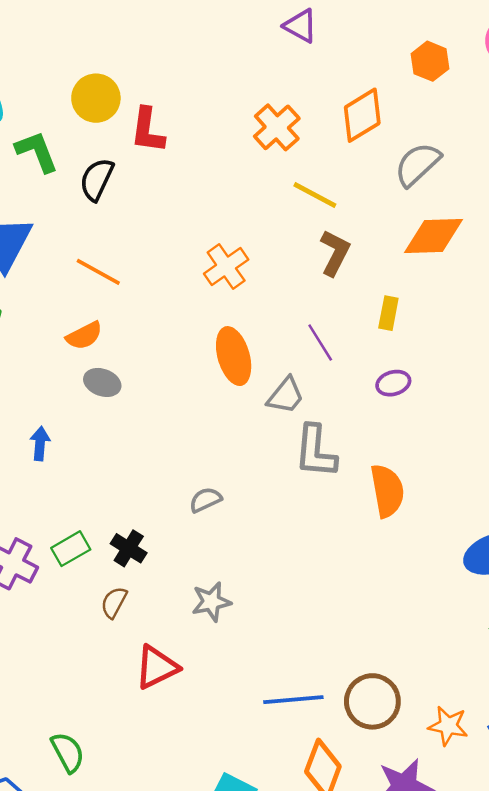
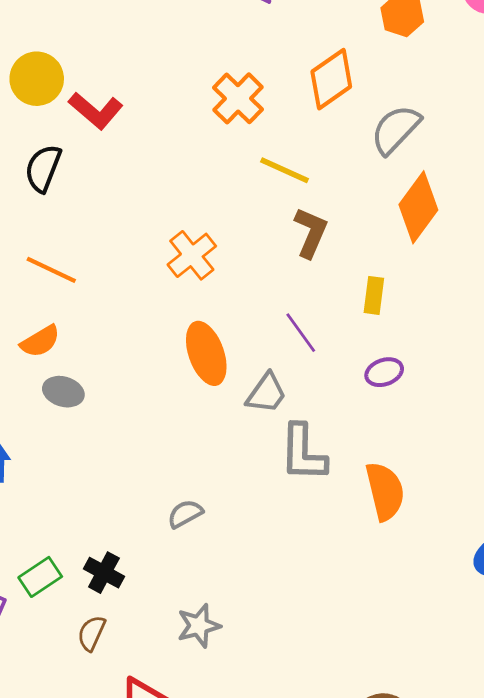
red L-shape: (148, 130) -> (96, 111), turned -54
orange diamond: (434, 236) -> (418, 207), turned -48

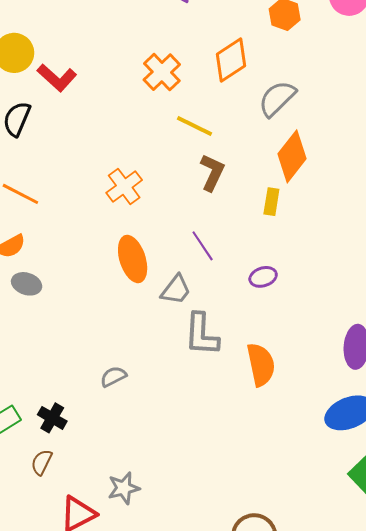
yellow rectangle: (374, 295) -> (271, 202), moved
gray star: (199, 626) -> (124, 488), moved

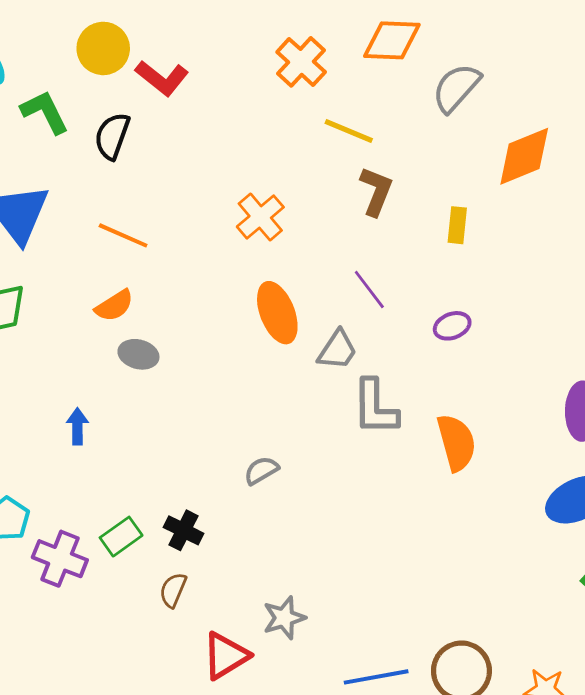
orange diamond: (231, 60) -> (392, 40), turned 39
orange diamond: (292, 156) -> (524, 156), moved, turned 33

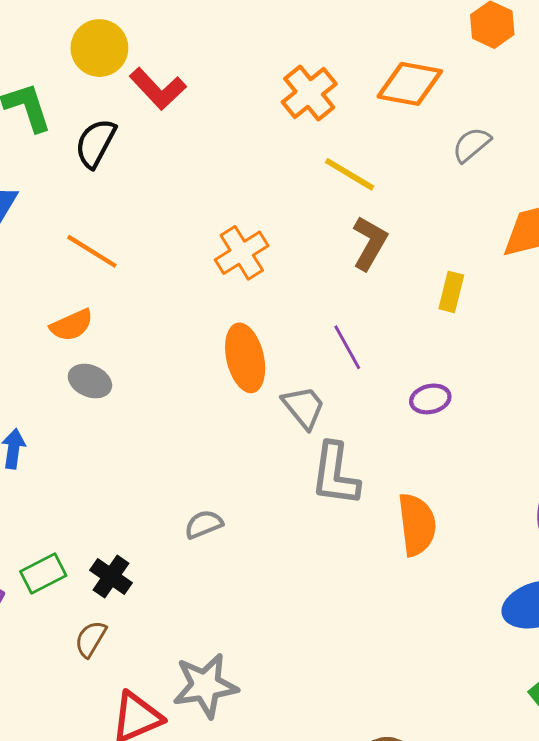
gray semicircle: (456, 88) -> (472, 145), size x0.7
gray trapezoid: (337, 350) -> (304, 407), turned -81
gray star: (284, 618) -> (205, 686), size x1.4

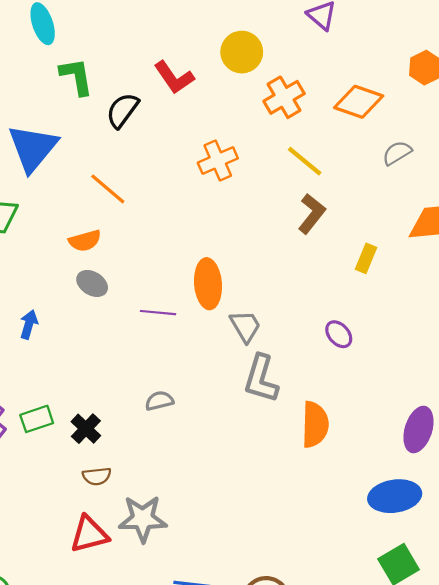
yellow circle: (99, 48) -> (242, 52), moved
orange cross: (242, 253) -> (218, 161), moved
purple line: (347, 347) -> (158, 313), moved, turned -64
purple ellipse: (430, 399) -> (339, 334), turned 52
brown semicircle: (91, 639) -> (97, 476), moved, turned -136

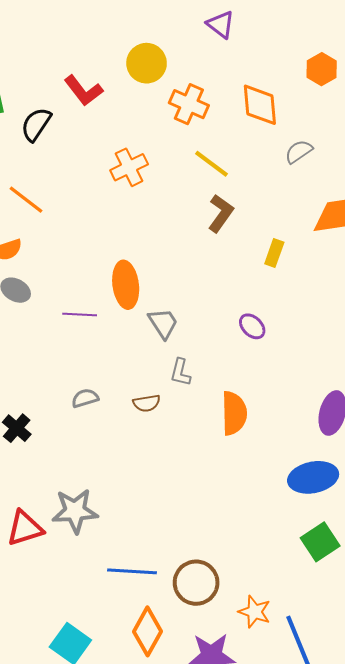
orange cross: (284, 97) -> (189, 104), turned -33
orange diamond: (359, 102) -> (260, 105), turned 69
gray L-shape: (261, 379) -> (180, 372), size x0.6
brown semicircle: (97, 476) -> (147, 403), moved

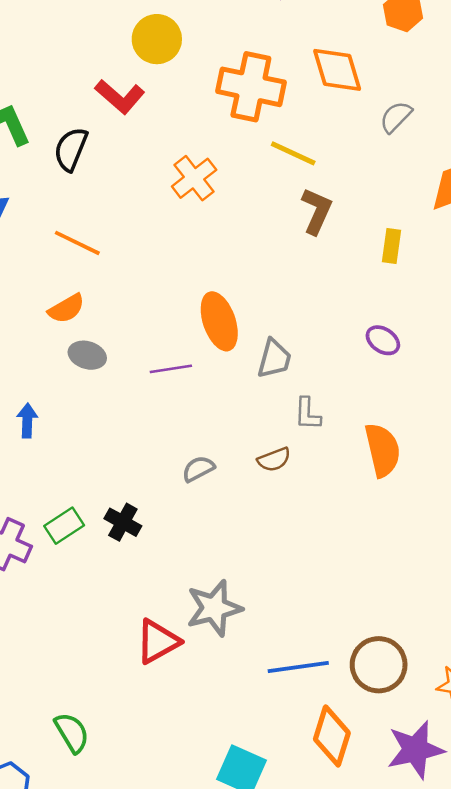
yellow circle: (147, 63) -> (157, 39), moved
orange cross: (189, 104) -> (251, 87), size x1.4
gray trapezoid: (163, 323) -> (274, 359), turned 60

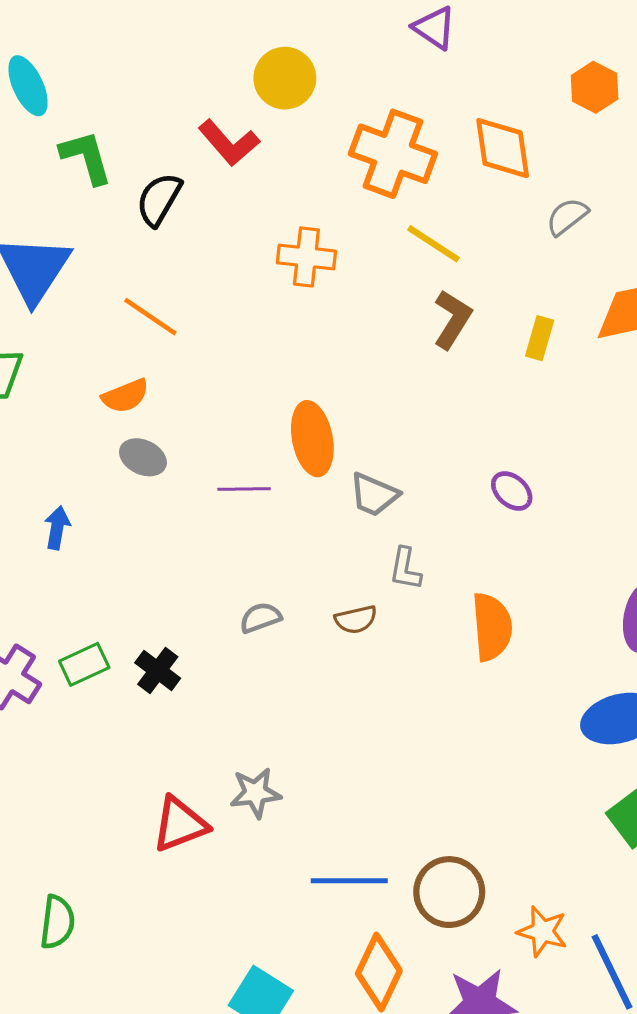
orange cross: (194, 178) -> (306, 257), turned 36
yellow rectangle: (391, 246) -> (540, 338), moved
gray trapezoid: (274, 359) -> (374, 495), turned 90
gray star: (214, 608) -> (255, 793), size x0.7
green semicircle: (72, 733) -> (57, 922), turned 30

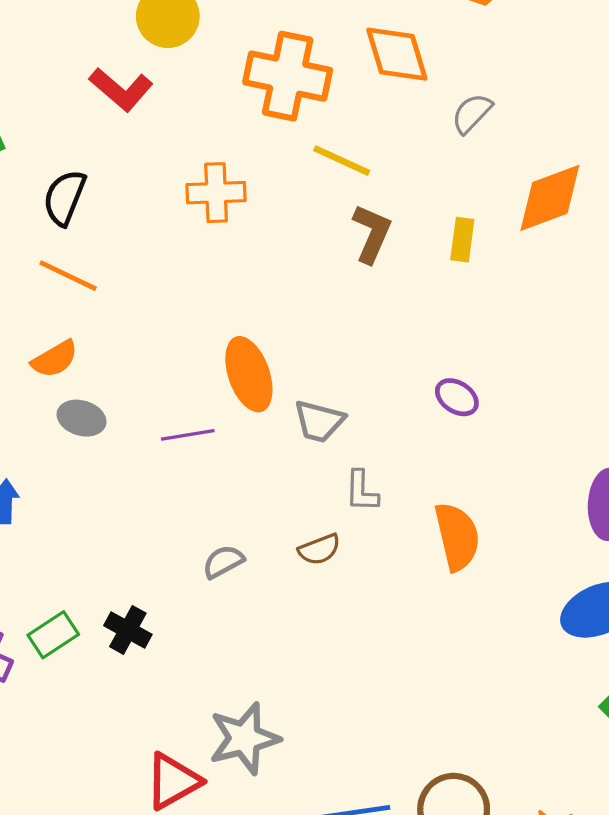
black semicircle: (159, 199) -> (64, 198), moved
gray star: (255, 793) -> (244, 738), size x1.4

